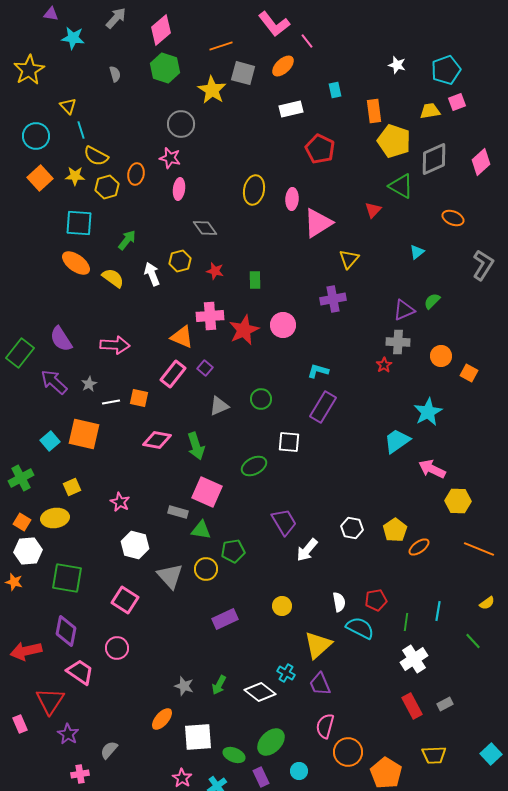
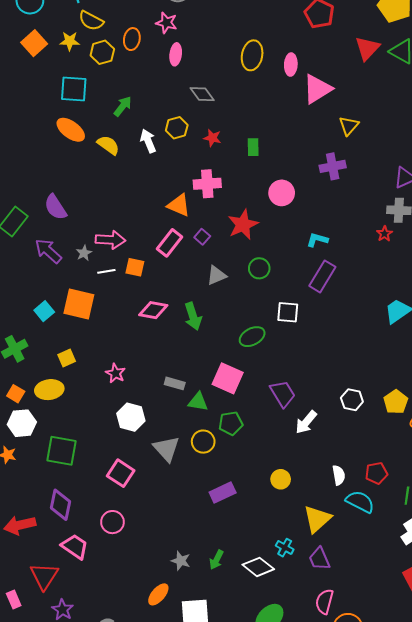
red triangle: (373, 210) -> (367, 48), moved, size x1.5
red star: (244, 330) -> (243, 225), moved
pink arrow: (115, 345) -> (110, 240), moved
pink square: (207, 492) -> (228, 378), moved

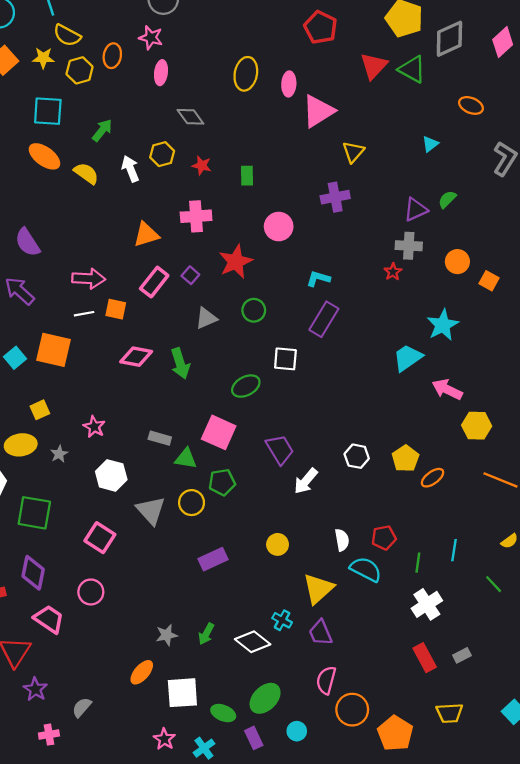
orange triangle: (179, 205) -> (146, 234), moved, turned -40
gray star: (84, 253) -> (59, 454), moved
gray star: (181, 561) -> (167, 635), turned -30

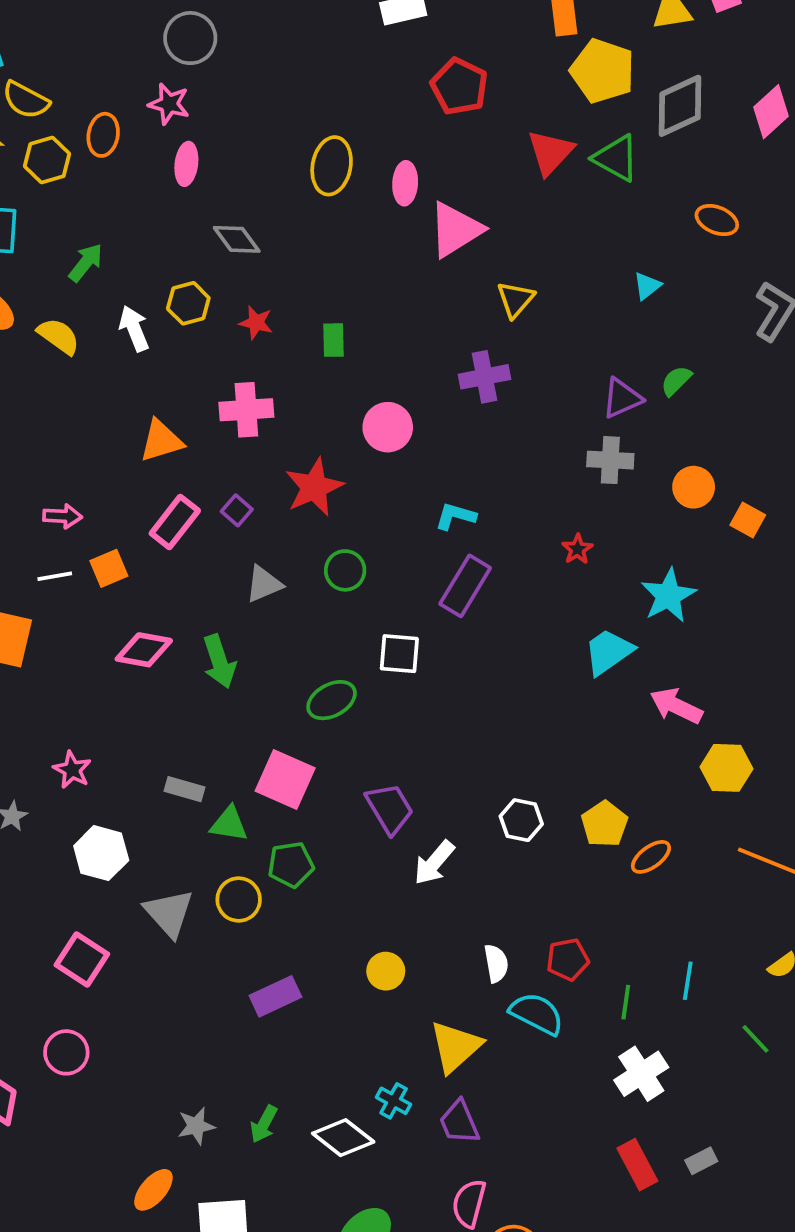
red star: (393, 272) -> (577, 549), moved
pink arrow: (89, 279) -> (62, 516), size x0.7
orange square: (116, 309) -> (109, 568), turned -35

